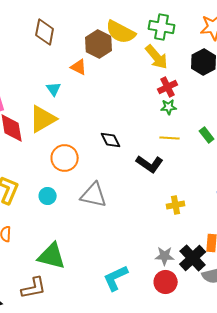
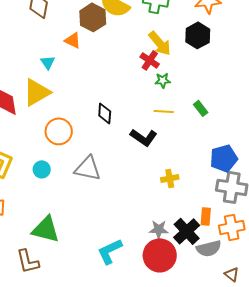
yellow arrow: (157, 57) -> (160, 43), moved
red cross: (168, 87) -> (150, 60), moved, turned -30
black diamond: (111, 140) -> (105, 113), turned 30
red circle: (166, 282) -> (160, 255), size x1.4
brown L-shape: (34, 288) -> (28, 261), turned 88

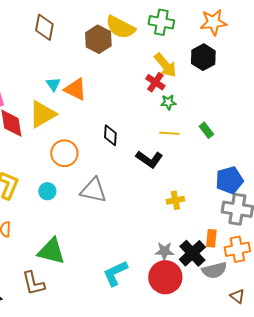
orange triangle: (73, 40) -> (75, 89), moved, size x1.4

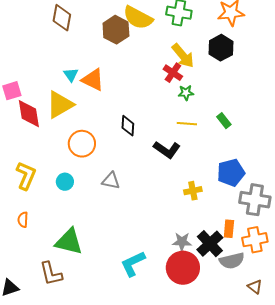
blue pentagon: (229, 180) -> (231, 173), moved
gray triangle: (93, 190) -> (111, 181), size x0.7

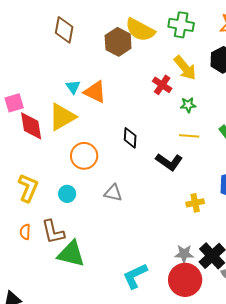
red cross: (173, 73) -> (162, 85), moved
brown L-shape: (51, 274) -> (53, 232), moved

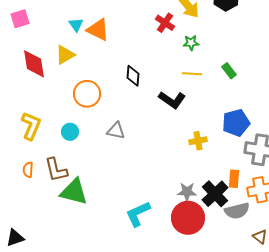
pink square: (14, 103) -> (20, 19), moved
yellow triangle: (62, 117) -> (65, 55), size x0.7

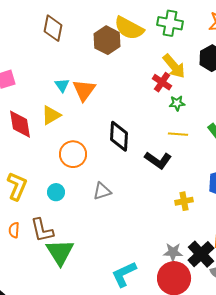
red cross: (165, 23) -> (162, 82), moved
orange triangle: (98, 30) -> (84, 90), turned 40
black diamond: (133, 76) -> (119, 136), size x1.4
gray triangle: (116, 131) -> (102, 191), turned -30
green triangle: (74, 192) -> (60, 252), turned 44

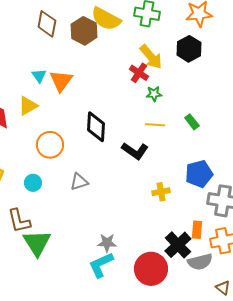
brown diamond: (53, 28) -> (47, 24), moved
gray star: (173, 252) -> (107, 243), moved

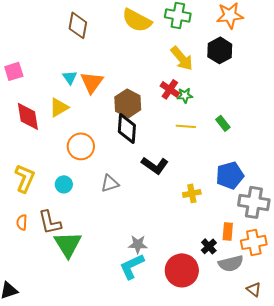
brown hexagon: (84, 31) -> (128, 103), moved
red cross: (139, 73) -> (170, 89), moved
black L-shape: (135, 151) -> (155, 165), moved
black cross: (178, 245) -> (209, 246), size x0.6

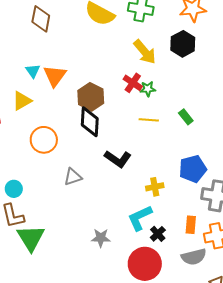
cyan circle: (64, 184) -> (14, 189), moved
black cross: (209, 246) -> (158, 234), moved
cyan L-shape: (132, 266) -> (140, 218), moved

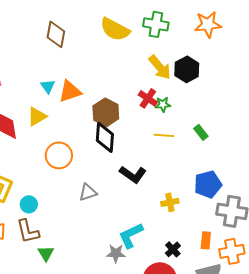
black hexagon: (183, 44) -> (187, 69), moved
orange triangle: (55, 76) -> (70, 91), turned 35
cyan L-shape: (140, 218) -> (131, 235), moved
green triangle: (31, 238) -> (46, 253), size x0.6

